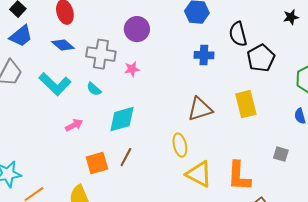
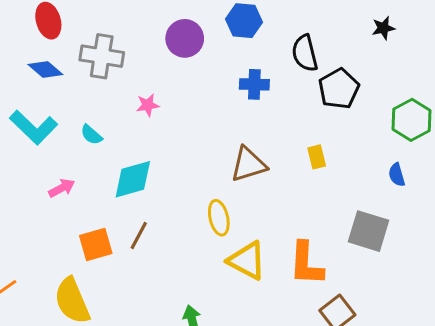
purple circle: (137, 29) -> (185, 38), moved
gray cross: (101, 54) -> (102, 56), moved
yellow rectangle: (246, 104) -> (317, 157), size x0.6
gray square: (281, 154) -> (369, 231), size x1.8

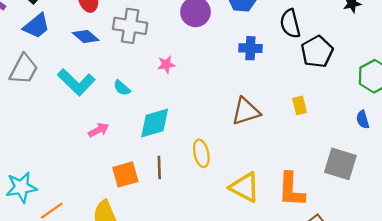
yellow ellipse: (219, 218) -> (201, 153), moved
brown line: (139, 236) -> (159, 167), turned -30

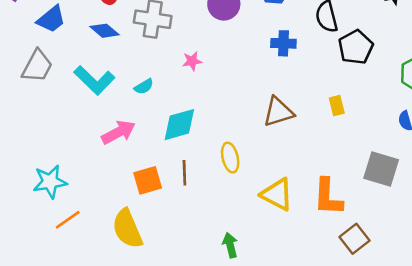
cyan semicircle: (122, 88) -> (144, 87), turned -72
pink arrow: (98, 130) -> (118, 132), size x1.5
cyan star: (21, 187) -> (50, 182), moved

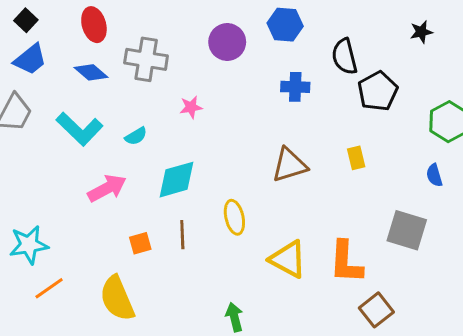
orange square: (148, 180) -> (140, 243), size x0.7

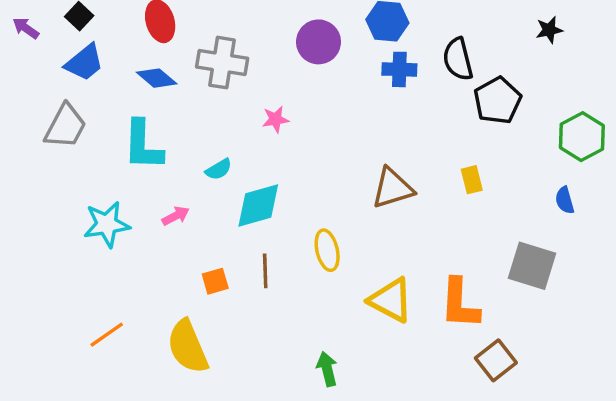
blue cross: (295, 87) -> (399, 69), moved
cyan L-shape: (79, 129) -> (143, 145), turned 48
cyan semicircle: (136, 136) -> (219, 169), moved
pink arrow: (107, 188) -> (176, 216), size x0.6
cyan star: (29, 245) -> (107, 224), moved

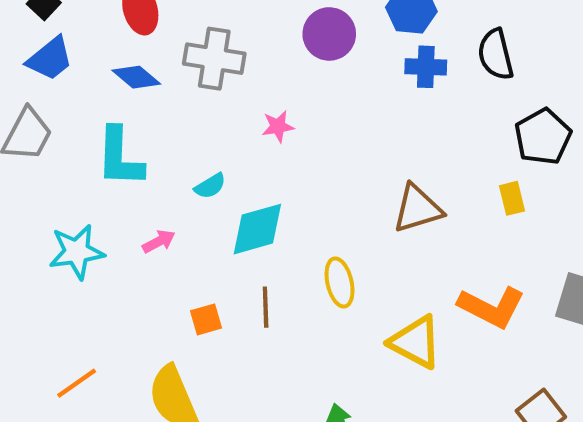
black pentagon: (498, 100) -> (543, 137), moved
orange L-shape: (460, 304) -> (491, 307), moved, turned -66

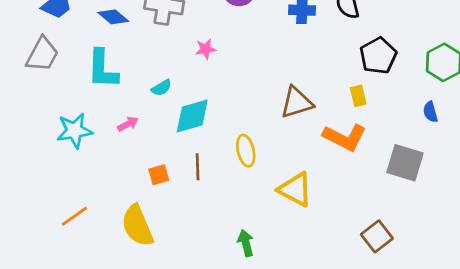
orange L-shape: (491, 307) -> (345, 137), moved

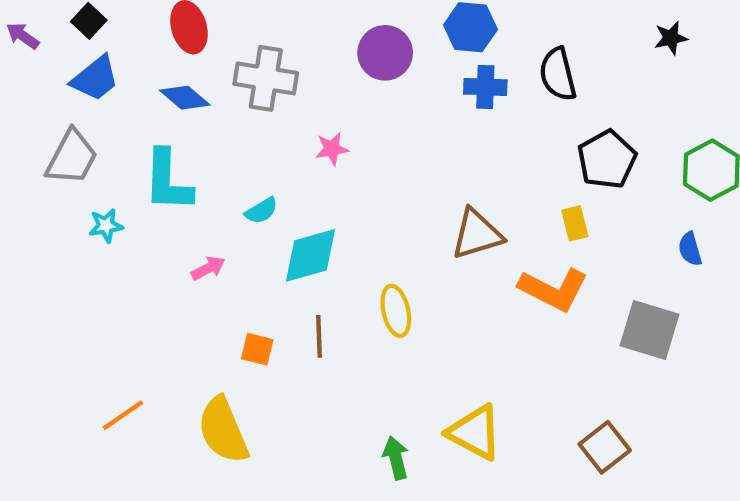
cyan star: (74, 131) -> (106, 226), moved, size x0.6
orange square: (159, 175) -> (257, 349), turned 30
yellow triangle: (295, 190) -> (475, 432), moved

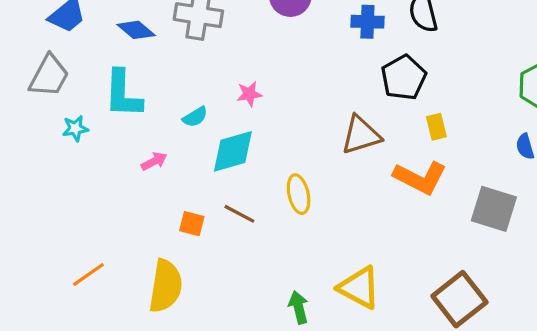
pink star: (332, 149) -> (249, 94), moved
black pentagon: (607, 159) -> (404, 78), moved
brown line: (319, 336) -> (239, 214), turned -60
yellow semicircle: (223, 430) -> (166, 286), turned -148
brown square: (605, 447) -> (459, 299), size x1.4

